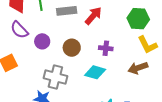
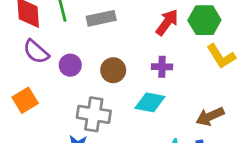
red arrow: (93, 16) -> (167, 22), moved
brown arrow: (138, 68) -> (210, 116), moved

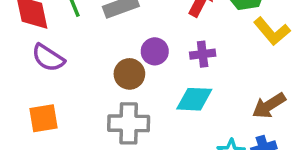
purple circle: (70, 65) -> (155, 51), moved
brown circle: (113, 70) -> (129, 74), moved
orange square: (25, 100) -> (44, 118), turned 30

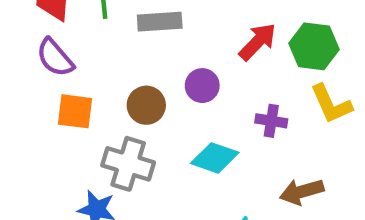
purple circle: (155, 51) -> (202, 86), moved
purple cross: (203, 54) -> (271, 121), moved
orange square: (44, 118) -> (75, 111), moved

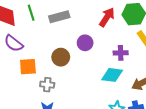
cyan diamond: (215, 158) -> (112, 75), moved
gray cross: (128, 164) -> (47, 85), moved, size x0.6

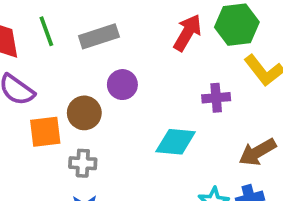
purple circle: (85, 43) -> (122, 85), moved
brown circle: (61, 57) -> (84, 113), moved
cyan diamond: (112, 75) -> (176, 142), moved

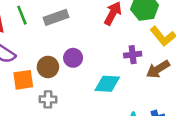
purple circle: (122, 85) -> (73, 58), moved
brown arrow: (257, 152) -> (158, 69), moved

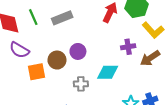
gray cross: (48, 99) -> (81, 84), moved

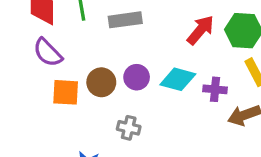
cyan diamond: (108, 72) -> (178, 79), moved

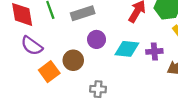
purple circle: (137, 77) -> (96, 39), moved
orange square: (66, 92) -> (49, 72), turned -30

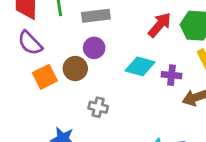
purple circle: (96, 39) -> (94, 48), moved

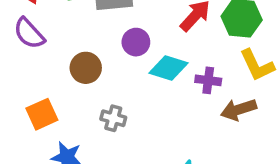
purple circle: (94, 48) -> (136, 42), moved
orange square: (45, 77) -> (42, 114), moved

